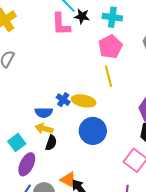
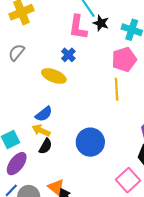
blue cross: (63, 100) -> (68, 55), moved
yellow ellipse: (84, 101) -> (54, 76), moved
blue semicircle: (44, 112) -> (44, 114), turned -48

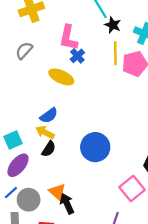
pink L-shape: (78, 27) -> (68, 38), moved
yellow line: (117, 89) -> (115, 53), moved

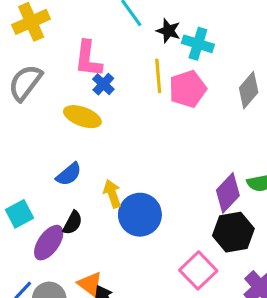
black star: (113, 25) -> (168, 31), moved
gray semicircle: (24, 51) -> (25, 83), size x1.4
yellow arrow: (45, 132) -> (112, 194), moved, turned 48
purple ellipse: (18, 165) -> (49, 243), moved

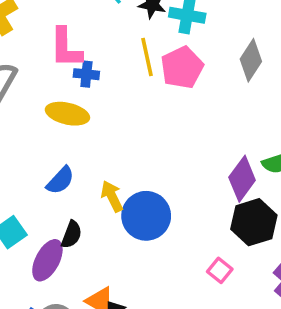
blue cross: (103, 84) -> (86, 74), turned -30
pink square: (198, 270) -> (220, 270), size x0.6

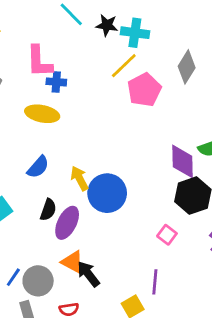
yellow line: (147, 57) -> (124, 66), moved, turned 60
pink pentagon: (182, 68) -> (144, 90), moved
purple diamond: (242, 179) -> (182, 161), turned -36
purple ellipse: (47, 260) -> (67, 223), moved

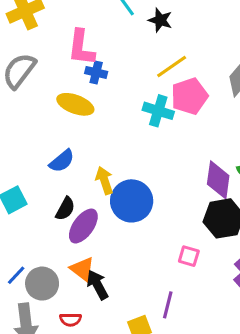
cyan cross: (135, 33) -> (158, 111), moved
pink square: (167, 235) -> (189, 256), turned -30

